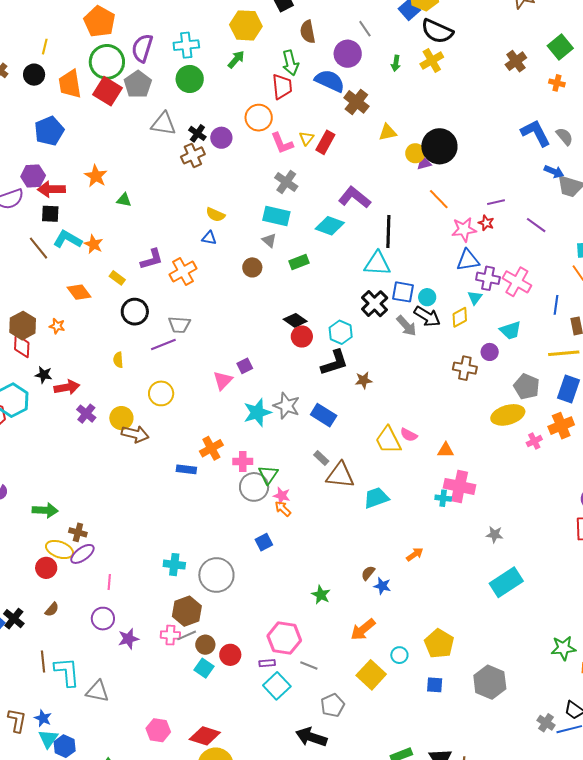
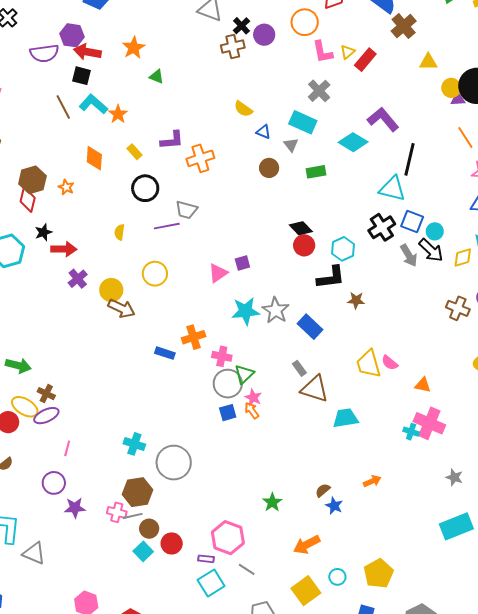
blue triangle: (209, 238) -> (263, 132), moved
orange diamond: (79, 292) -> (94, 158), turned 30
black star: (44, 375) -> (43, 232), turned 30
blue square: (264, 542) -> (228, 413), moved

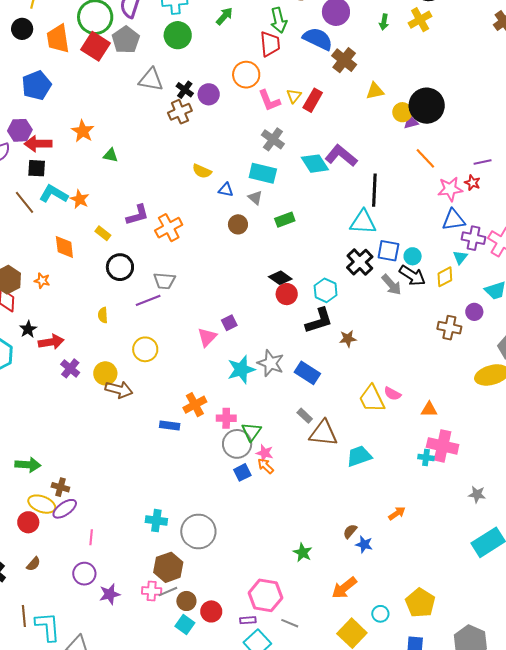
cyan diamond: (353, 142) -> (315, 164), moved, turned 36

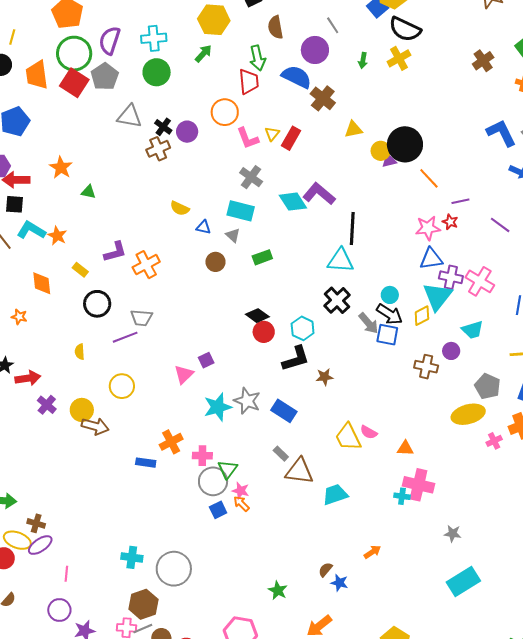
orange line: (425, 158) -> (429, 178), moved
blue square: (388, 251) -> (387, 335), moved
cyan triangle: (460, 257) -> (437, 296), size x2.0

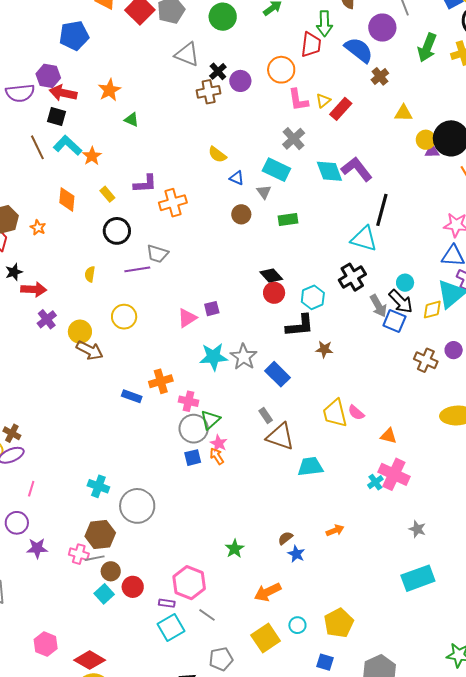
green arrow: (363, 60) -> (427, 48), size x1.8
brown cross: (323, 98) -> (380, 76), size x0.7
cyan cross: (402, 496) -> (375, 482), turned 35

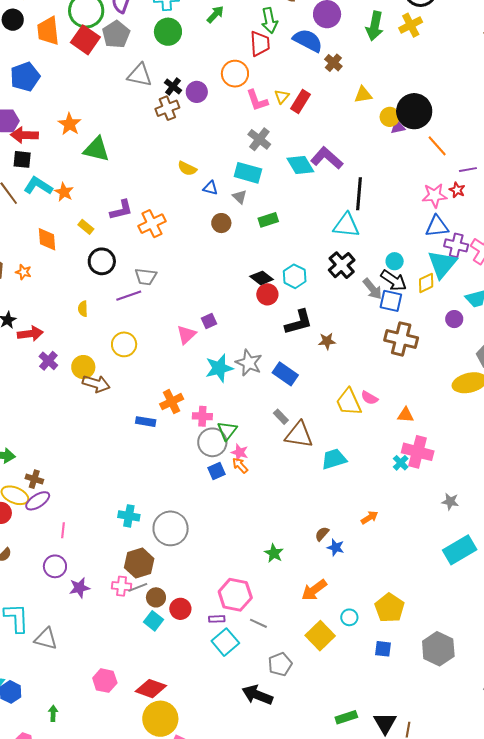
green triangle: (131, 120) -> (96, 149), size x1.8
cyan hexagon: (313, 297) -> (295, 276), moved
brown cross: (426, 360) -> (401, 339), moved, size x1.4

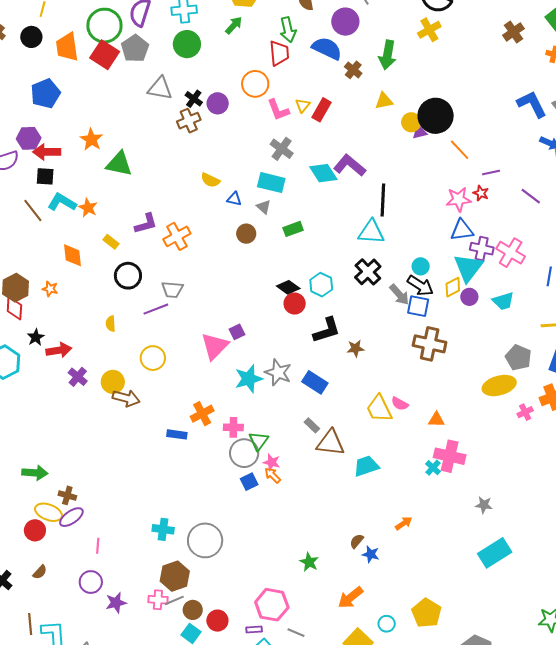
green arrow: (375, 26) -> (387, 55), moved
purple circle: (454, 319) -> (469, 297), moved
pink triangle: (186, 335) -> (215, 346), size x1.4

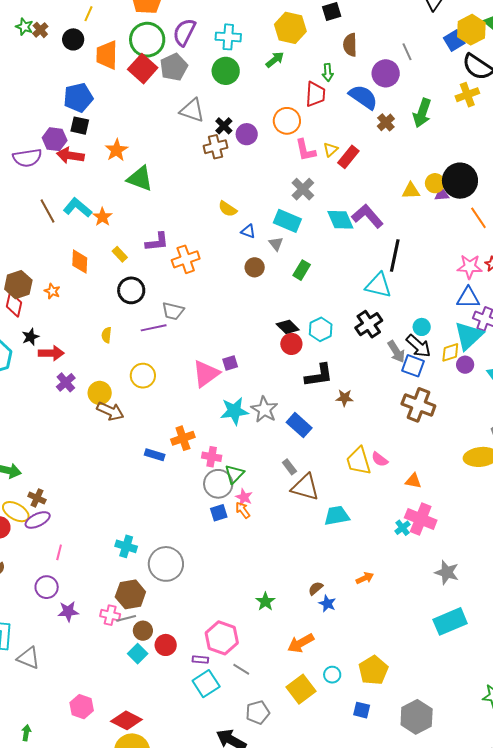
green arrow: (288, 30) -> (328, 72), size x0.7
yellow triangle: (384, 101) -> (411, 191), moved
black square: (45, 176) -> (80, 126), moved
green rectangle: (293, 229) -> (302, 270), turned -48
gray star: (484, 505) -> (447, 572), size x1.4

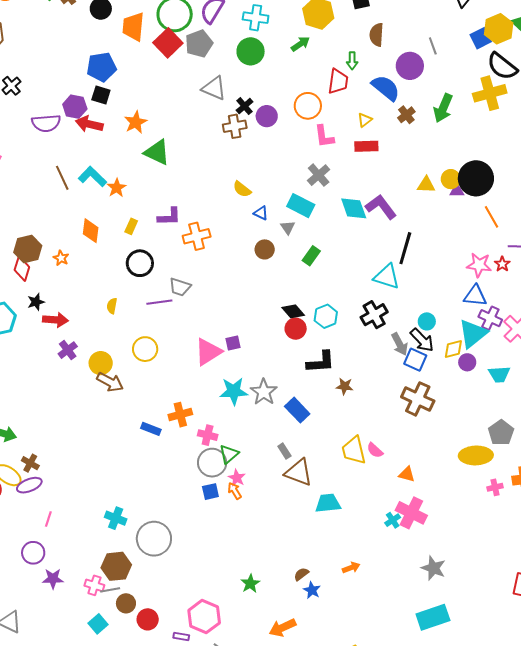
yellow cross: (467, 95) -> (490, 93), size x1.4
yellow triangle: (330, 150) -> (365, 120), moved
red rectangle: (348, 157) -> (366, 146), turned 45
yellow rectangle: (120, 254) -> (131, 226), turned 63
cyan square: (138, 654) -> (98, 624), moved

